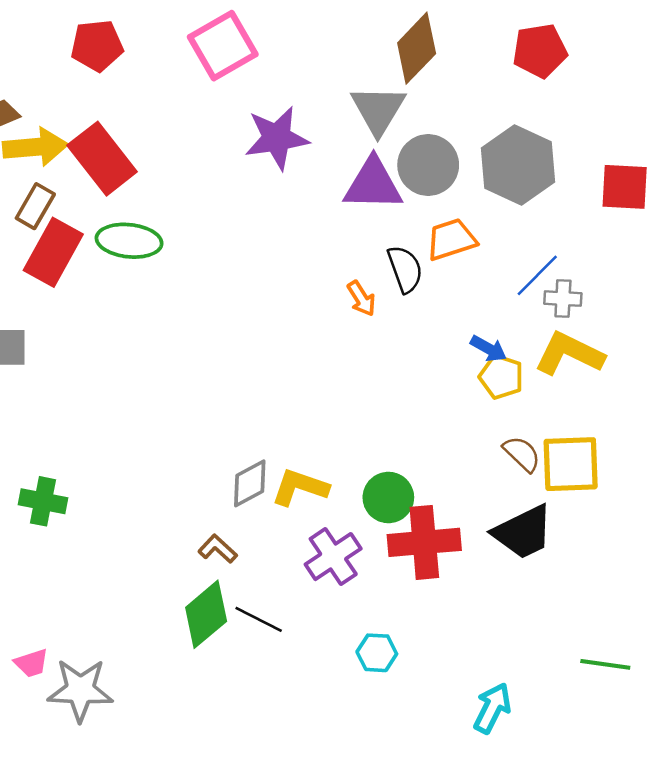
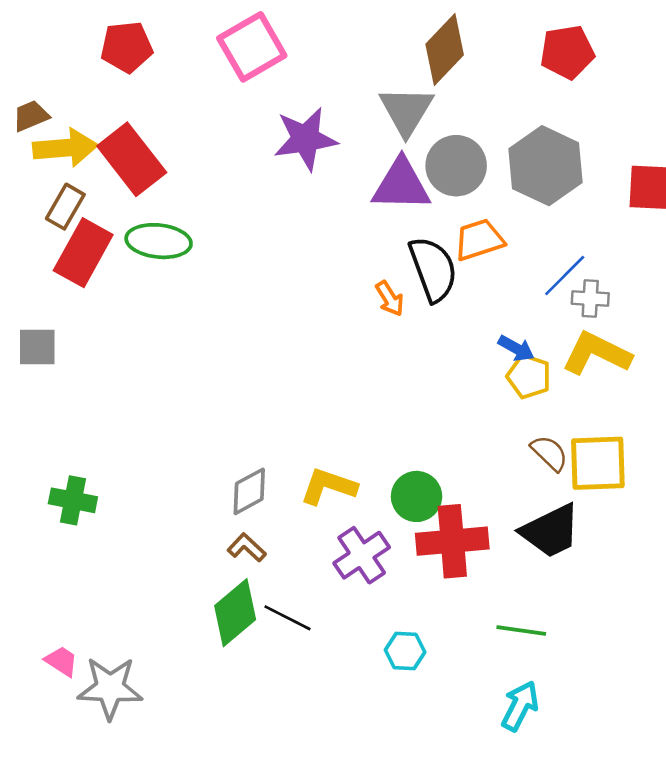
black semicircle: (405, 269) -> (433, 269), size x1.4
gray diamond: (250, 483) -> (249, 491), moved
pink trapezoid: (31, 663) -> (61, 661), turned -129
green line: (605, 664) -> (521, 631), moved

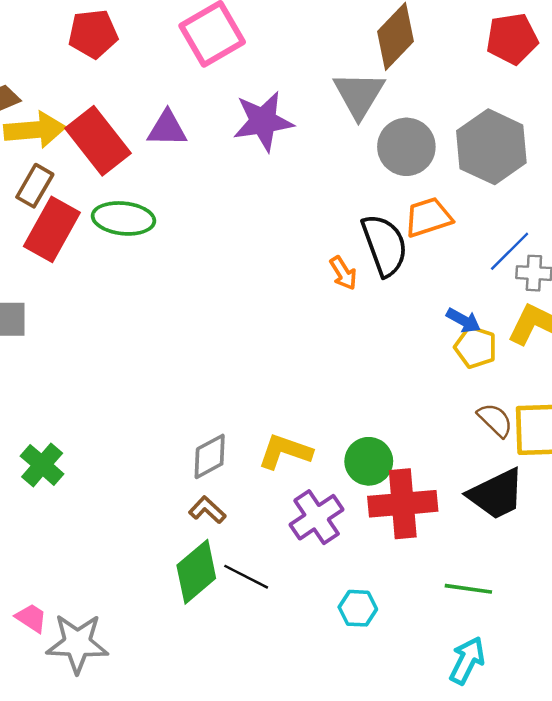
purple triangle: (401, 185) -> (167, 129), moved, size x0.7
green cross: (73, 500) -> (42, 465), turned 30

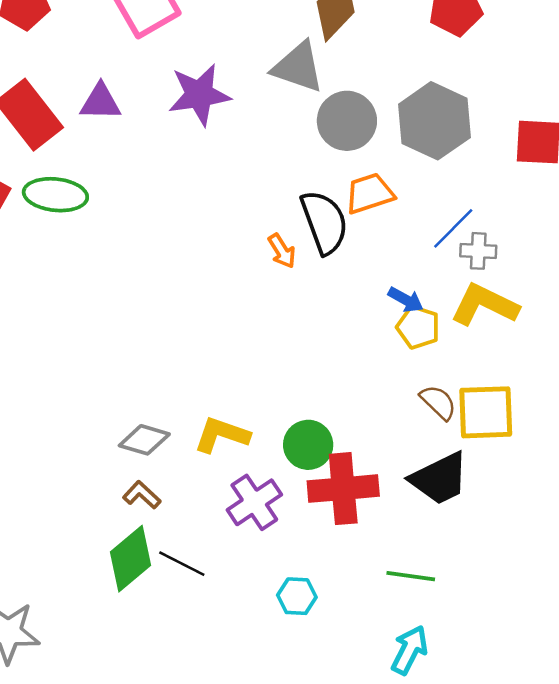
gray triangle: (359, 95) -> (298, 67), turned -42
gray diamond: (210, 456) -> (144, 440), turned 45

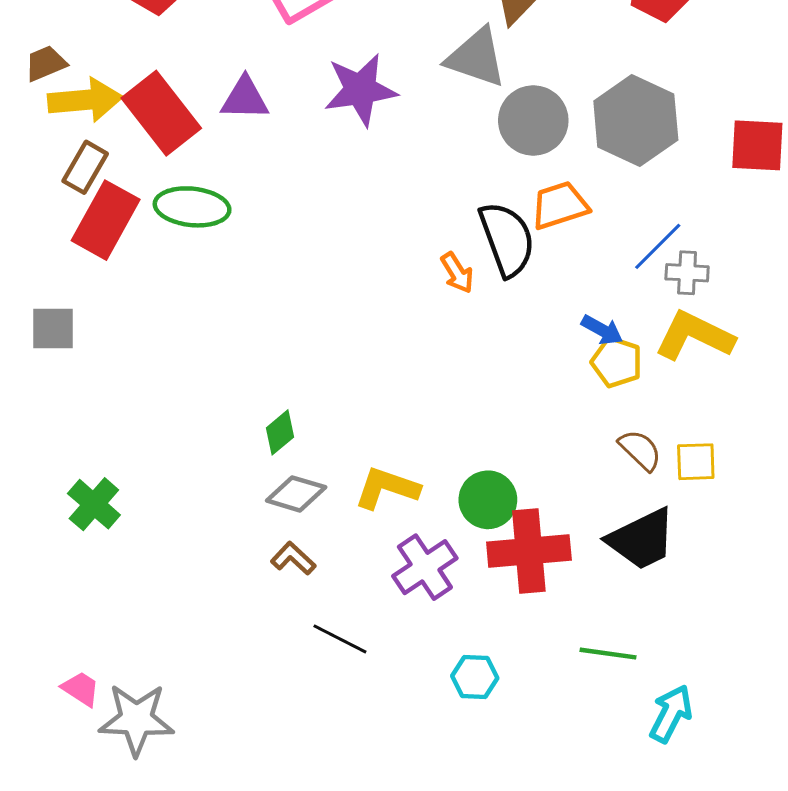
yellow square: (486, 412) -> (696, 462), size x0.6
green diamond: (131, 559) -> (280, 432), moved, size x0.6
cyan arrow: (409, 650) -> (671, 714), moved

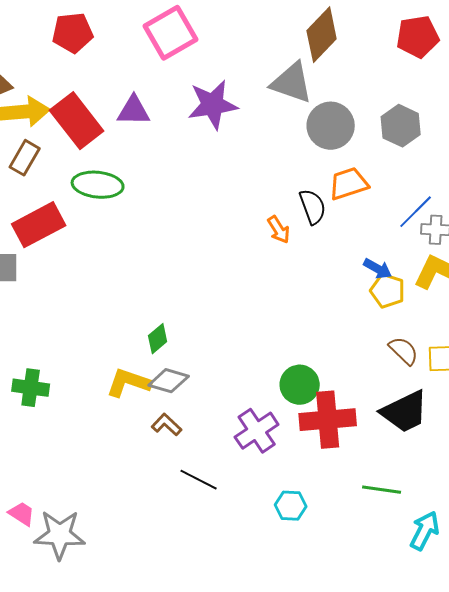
gray hexagon: (636, 120) -> (401, 126), size x0.7
red rectangle: (106, 220) -> (39, 225), moved, turned 33
black semicircle: (507, 239) -> (313, 207), size x0.7
yellow L-shape: (387, 488) -> (129, 383), moved
green cross: (94, 504) -> (31, 388), turned -33

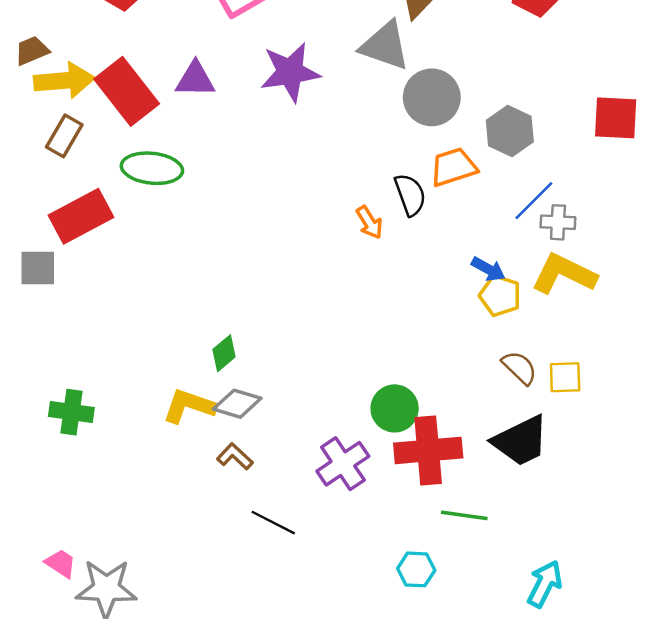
gray hexagon: (401, 126) -> (510, 131), moved
green line: (382, 490) -> (464, 515), moved
cyan hexagon: (291, 506) -> (416, 569), moved

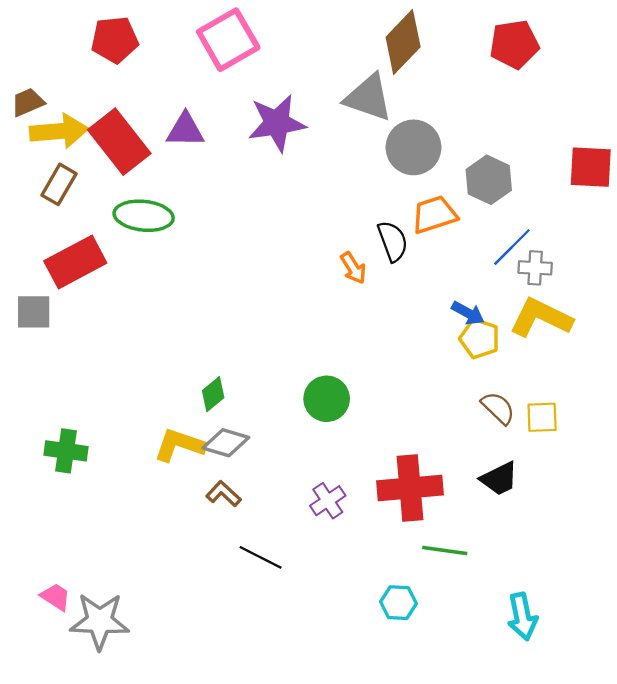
green circle: (395, 408) -> (327, 399), moved
black trapezoid: (521, 441) -> (499, 479), size x0.7
purple cross: (343, 464) -> (328, 501), size x0.7
cyan arrow: (545, 584) -> (522, 617), turned 141

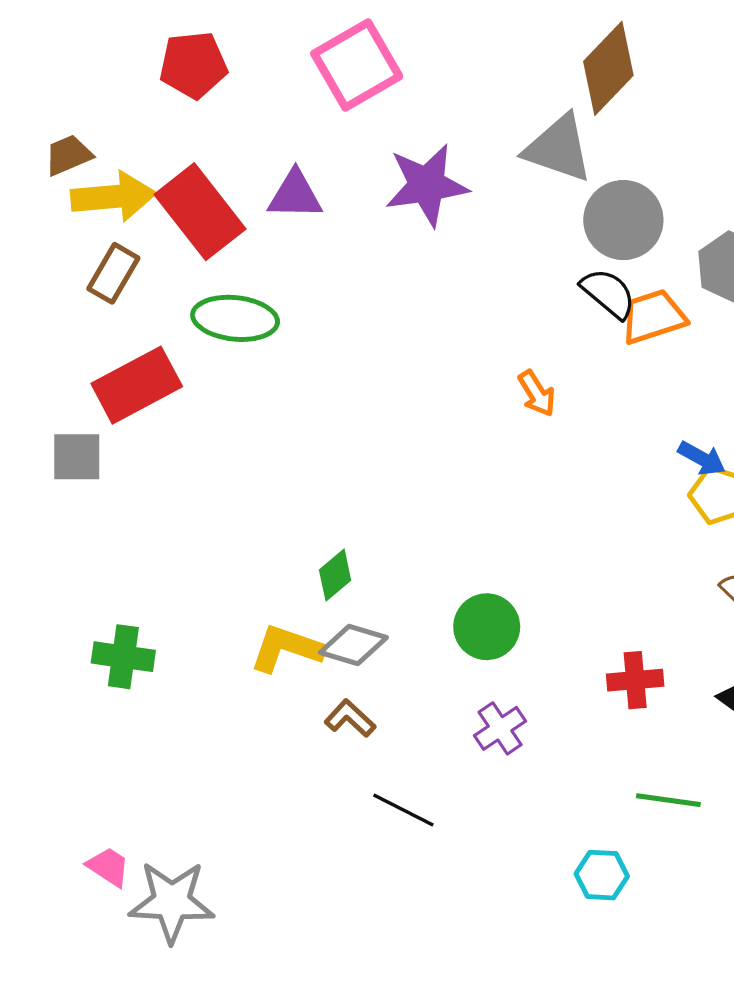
black semicircle: (393, 241) -> (608, 293), moved, turned -30
green circle: (327, 399) -> (487, 627), moved
red cross: (410, 488) -> (635, 680), moved, size x0.6

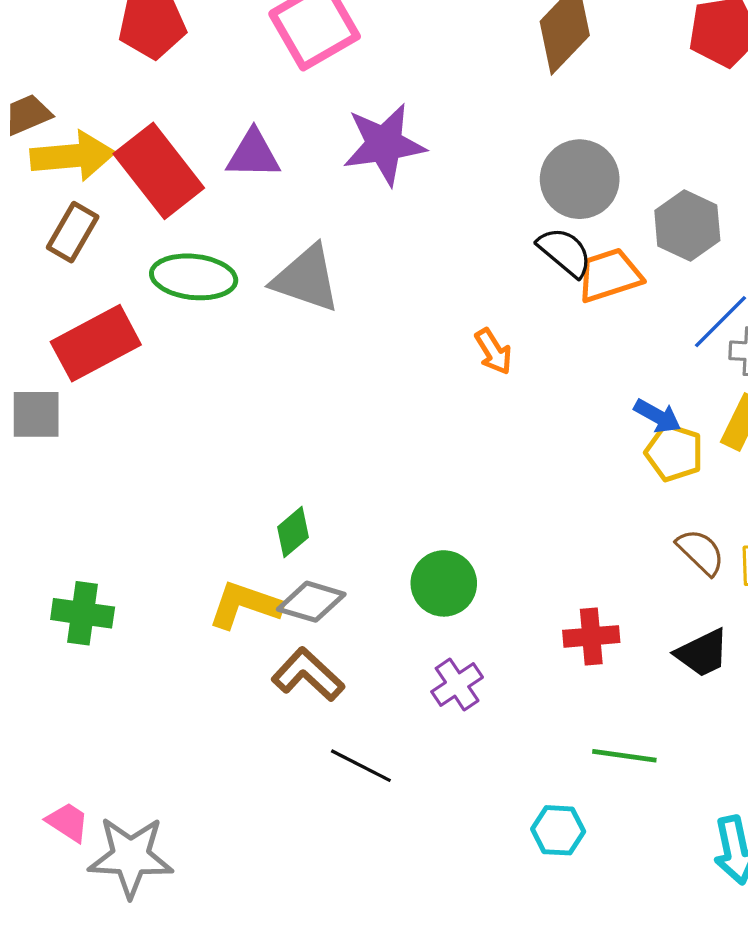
gray triangle: (558, 148) -> (306, 279), moved
brown L-shape: (350, 718) -> (308, 675), size x1.4

